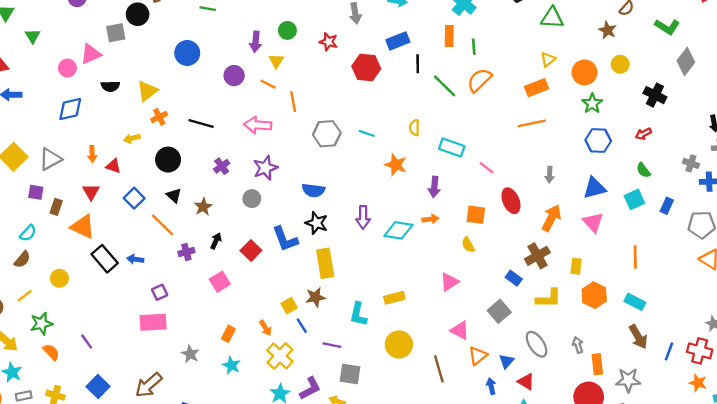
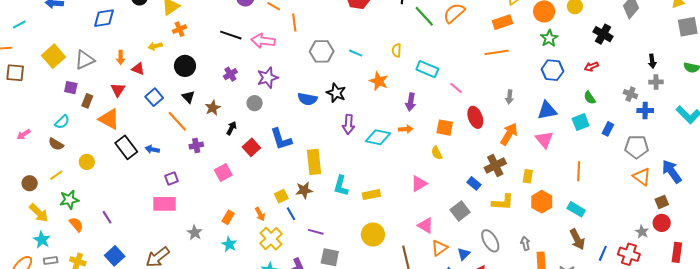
black line: (201, 123) -> (231, 35), moved
black star: (317, 223) -> (336, 93), moved
black arrow: (216, 241) -> (232, 128), moved
brown semicircle: (22, 260) -> (56, 144), turned 77
cyan L-shape: (358, 314) -> (341, 186), moved

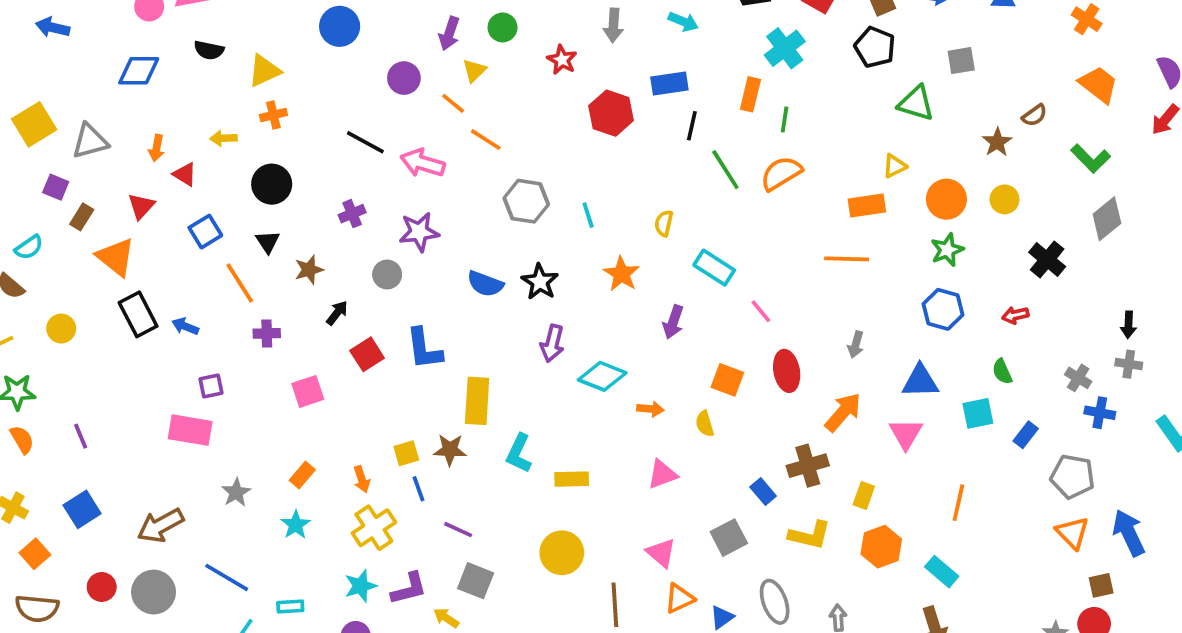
orange line: (294, 22) -> (486, 140), turned -60
cyan line: (356, 53) -> (588, 215), turned 40
orange arrow: (406, 129) -> (650, 409), moved

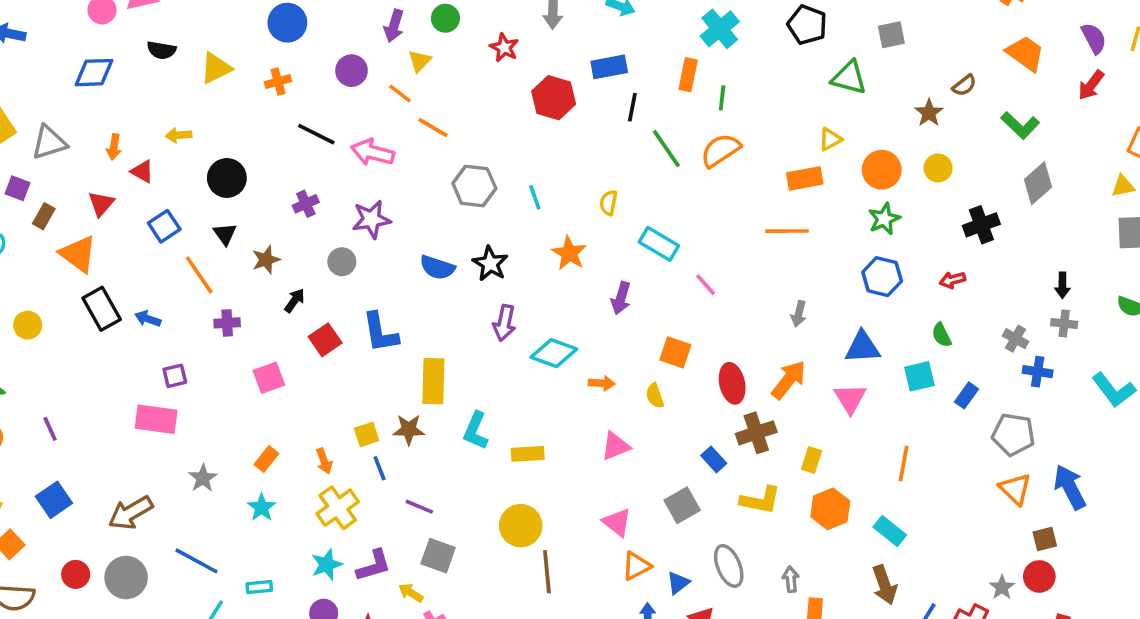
orange cross: (273, 115) -> (278, 82), moved
black cross: (1047, 259) -> (981, 225), turned 32
red ellipse: (787, 371) -> (732, 383), moved
brown line: (615, 605) -> (547, 572), moved

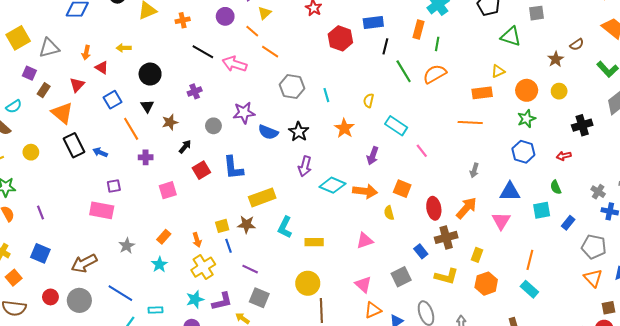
purple star: (371, 219) -> (244, 113), moved
yellow rectangle: (433, 381) -> (262, 197), turned 65
orange arrow: (602, 383) -> (365, 191), moved, size x1.6
blue square: (54, 500) -> (40, 253), turned -36
cyan rectangle: (890, 531) -> (529, 289), moved

